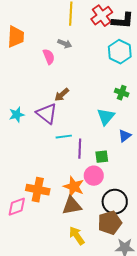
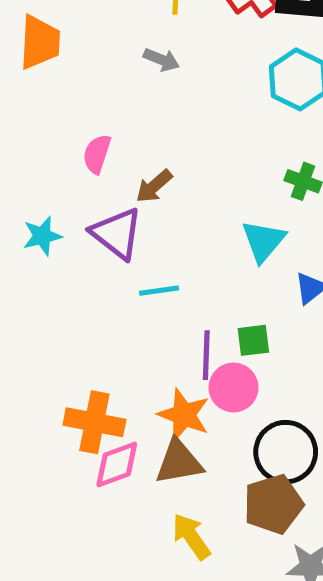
pink semicircle: (49, 57) -> (97, 154), moved, turned -140
purple line: (80, 149) -> (206, 355), moved
pink diamond: (17, 207) -> (117, 464), moved

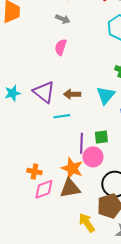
pink semicircle: (97, 154) -> (61, 47), moved
brown arrow: (154, 186) -> (72, 94), moved, turned 42
orange cross: (94, 422) -> (35, 172), size x0.6
yellow arrow: (191, 537) -> (87, 223), moved

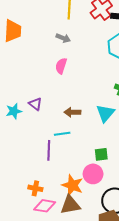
purple triangle: (44, 92) -> (35, 104), moved, size x0.6
purple line: (82, 143) -> (49, 150), moved
pink diamond: (44, 189) -> (45, 206), turned 30

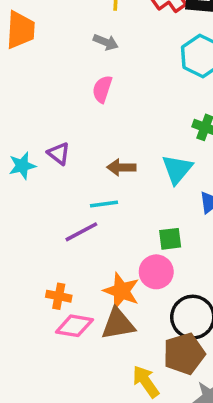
purple line: (49, 150) -> (81, 232), turned 60

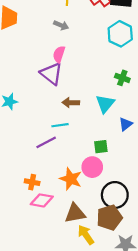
purple triangle: (59, 153) -> (51, 74), moved, size x1.6
brown triangle: (118, 324) -> (75, 213), moved

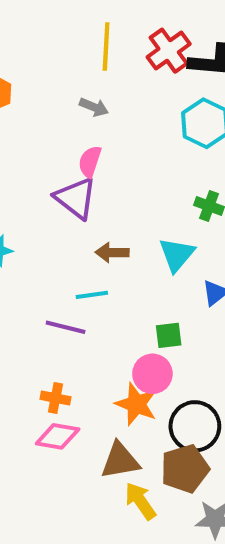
purple line: (46, 142) -> (66, 327), turned 42
orange star: (71, 179) -> (136, 404), moved
orange cross: (32, 182) -> (56, 398), moved

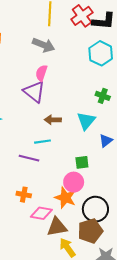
gray arrow: (94, 107) -> (43, 45), size x1.5
pink diamond: (58, 436) -> (41, 213), moved

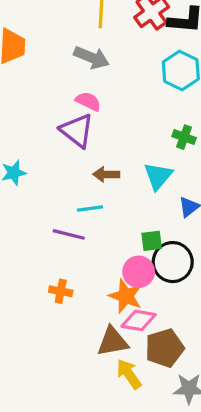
pink semicircle: (41, 73) -> (88, 101), turned 98
black circle: (95, 209) -> (173, 262), moved
pink diamond: (41, 213) -> (139, 320), moved

